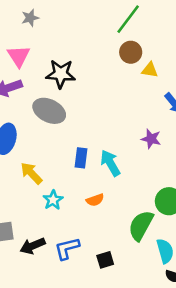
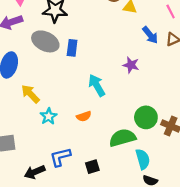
blue rectangle: (81, 158) -> (72, 48), moved
green semicircle: (141, 225) -> (122, 138), turned 45
black arrow: (33, 246) -> (35, 172), moved

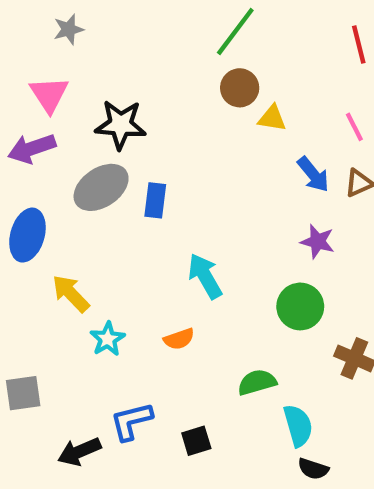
gray ellipse: (45, 41) -> (101, 187), turned -60
purple star: (131, 65) -> (318, 242), moved
green circle: (146, 117) -> (300, 306), moved
green semicircle: (122, 138) -> (257, 382), size x0.7

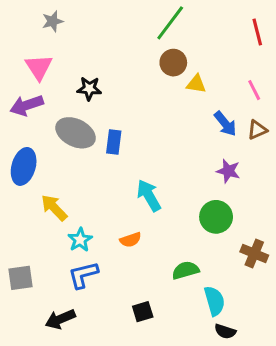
black star: (121, 125) -> (89, 89), size x0.7
gray ellipse: (101, 187) -> (76, 133), turned 60
blue L-shape: (131, 421) -> (83, 275), moved

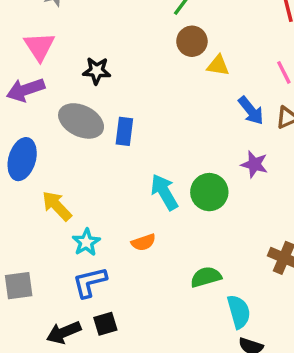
green circle: (216, 217) -> (209, 192), moved
black square: (143, 312) -> (105, 324), moved

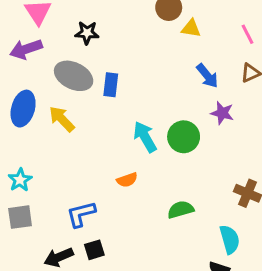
blue arrow: (251, 111) -> (207, 76), moved
yellow arrow: (57, 206) -> (62, 119), moved
cyan star: (86, 242) -> (20, 180), moved
cyan semicircle: (239, 312) -> (230, 239), moved

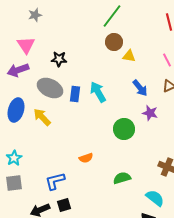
cyan arrow: (145, 137) -> (98, 92), moved
cyan semicircle: (230, 239) -> (155, 198), turned -36

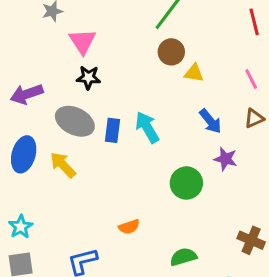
pink triangle: (26, 45) -> (82, 41), moved

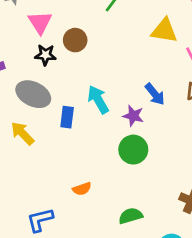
brown circle: (171, 52) -> (75, 40), moved
yellow triangle: (194, 73) -> (164, 31), moved, size x1.5
blue rectangle: (113, 130) -> (67, 117), moved
purple star: (226, 159) -> (133, 116), moved

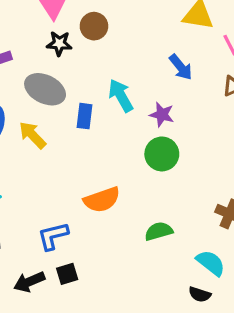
blue arrow: (155, 94) -> (181, 67), moved
orange semicircle: (82, 189) -> (102, 200), size x1.6

